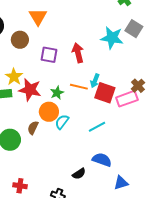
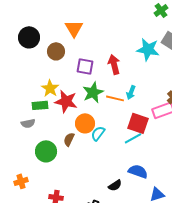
green star: (57, 93) -> (93, 92), moved, size x1.5
red square: (105, 93) -> (138, 123), moved

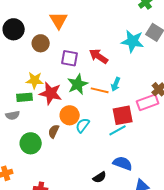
red arrow: (114, 64) -> (99, 56), turned -42
yellow star: (50, 88) -> (35, 80), turned -30
red square: (138, 123) -> (123, 115), turned -30

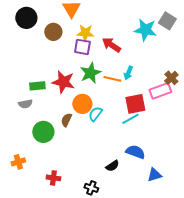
yellow star: (35, 80) -> (85, 33), moved

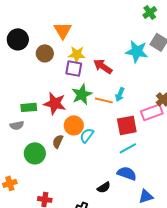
cyan line: (130, 119) -> (128, 148), moved

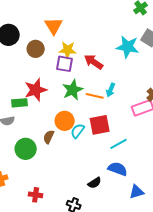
red star: (55, 103) -> (36, 90), moved, turned -30
red square: (127, 125) -> (100, 125), moved

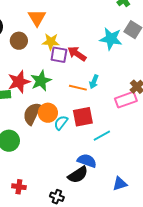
purple square: (65, 64) -> (59, 55), moved
green star: (73, 90) -> (41, 81), moved
brown semicircle: (49, 137) -> (32, 114), moved, size x1.6
blue semicircle: (118, 169) -> (87, 161), moved
black semicircle: (95, 183) -> (78, 175), size x1.5

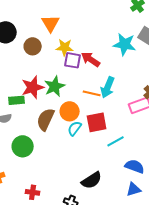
cyan arrow: (94, 82) -> (108, 87), size x1.5
orange circle: (48, 113) -> (70, 111), moved
blue semicircle: (87, 161) -> (135, 166), moved

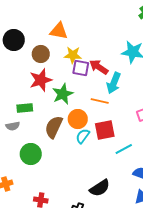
orange triangle: (51, 23) -> (59, 31), turned -48
red star: (33, 87) -> (41, 80), moved
cyan arrow: (108, 87) -> (114, 83), moved

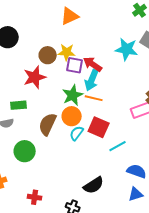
orange triangle: (59, 31) -> (70, 16), moved, turned -36
brown circle: (41, 54) -> (48, 55), moved
cyan arrow: (114, 83) -> (92, 80), moved
green star: (63, 94) -> (73, 95), moved
red square: (105, 130) -> (99, 127), turned 35

